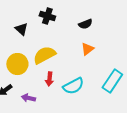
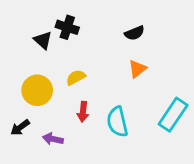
black cross: (47, 16) -> (67, 27), moved
yellow semicircle: (44, 55) -> (76, 77), size x0.6
cyan semicircle: (73, 86) -> (117, 122), turned 105

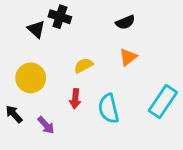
yellow semicircle: (76, 77) -> (84, 65), moved
black arrow: (20, 127) -> (14, 114), turned 84
purple arrow: (53, 139) -> (46, 125), turned -144

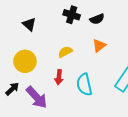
black cross: (60, 17) -> (72, 15), moved
black arrow: (14, 114) -> (12, 89), turned 88
purple arrow: (46, 125) -> (37, 97), size x1.6

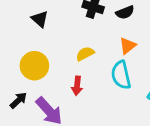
cyan semicircle: (84, 85) -> (121, 75), moved

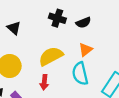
yellow semicircle: (85, 54) -> (51, 56), size x1.6

